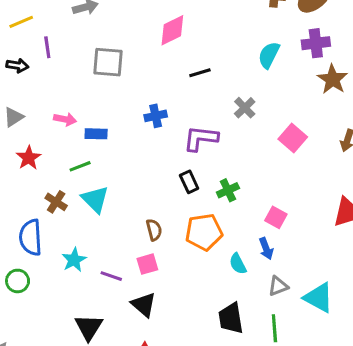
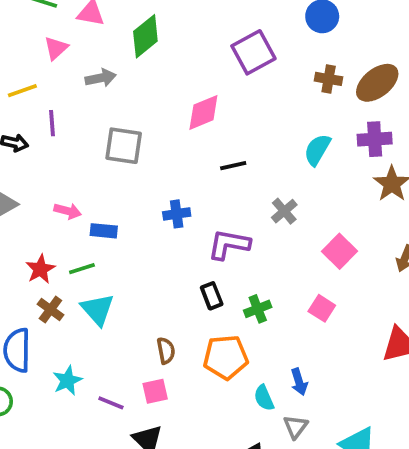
red star: (29, 158) -> (40, 269), moved
pink square: (276, 217) -> (322, 308), moved
gray triangle: (278, 286) -> (296, 427), moved, turned -35

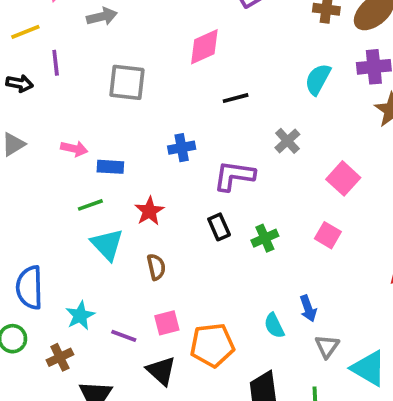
red star: (40, 269) -> (149, 211), moved
brown cross: (50, 310) -> (60, 357), moved, turned 30
brown semicircle: (166, 351) -> (156, 267), moved
orange pentagon: (226, 357) -> (212, 345), moved
gray triangle: (296, 427) -> (327, 346), moved

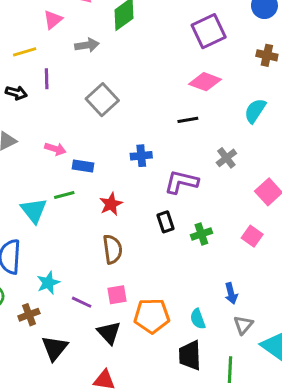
pink diamond: (204, 47) -> (205, 82), moved, turned 40
gray square: (127, 82) -> (102, 100), turned 36
cyan triangle: (107, 244) -> (34, 210), moved
brown semicircle: (156, 267) -> (113, 249), size x1.4
cyan semicircle: (274, 326) -> (198, 319), moved

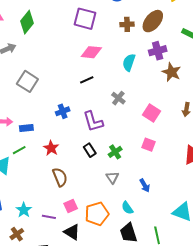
purple square: (209, 31) -> (85, 19), turned -35
purple L-shape: (181, 182) -> (93, 121), turned -105
gray triangle: (243, 325) -> (112, 177), moved

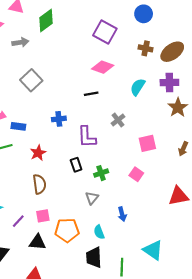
pink square: (151, 113) -> (147, 143), turned 30
purple line: (49, 217) -> (18, 221), turned -72
black triangle: (72, 232) -> (37, 242), turned -42

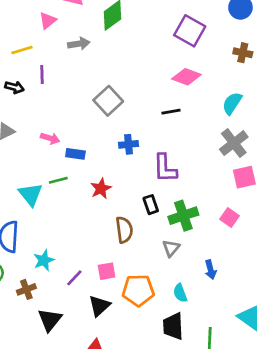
gray square: (31, 80) -> (108, 101), moved
gray cross: (118, 120) -> (234, 143), moved, size x1.5
green cross: (101, 173) -> (183, 216), size x1.5
brown semicircle: (39, 184) -> (124, 230), moved
black triangle: (37, 242) -> (99, 306), turned -48

